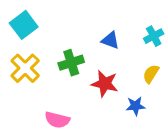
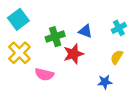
green cross: (71, 63) -> (55, 37), moved
red star: (105, 84) -> (73, 54), moved, turned -30
pink semicircle: (57, 120) -> (44, 74), moved

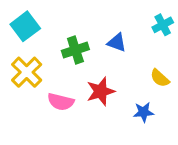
cyan cross: (119, 28) -> (163, 25), moved
red star: (73, 54) -> (101, 91), moved
yellow semicircle: (117, 57) -> (160, 78), turned -80

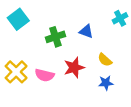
yellow cross: (27, 72) -> (16, 72), moved
yellow semicircle: (160, 78) -> (105, 60), moved

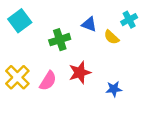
blue triangle: (86, 31) -> (89, 24), moved
yellow semicircle: (105, 60) -> (111, 37), moved
pink semicircle: (45, 75) -> (48, 81), turned -72

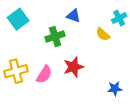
blue triangle: (89, 24) -> (74, 16), moved
yellow cross: (17, 77) -> (16, 71), turned 30
blue star: (114, 89) -> (115, 89), moved

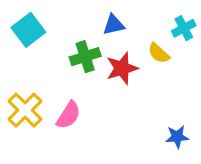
blue triangle: (74, 16) -> (114, 25), turned -32
red star: (74, 67) -> (122, 68), moved
yellow cross: (16, 71) -> (25, 110), turned -30

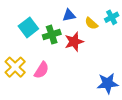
cyan square: (28, 30) -> (28, 27), moved
yellow semicircle: (159, 53) -> (91, 23), moved
blue star: (177, 137) -> (108, 83), size x1.5

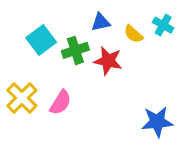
cyan cross: (112, 17) -> (163, 25), turned -32
red star: (74, 42) -> (108, 61), turned 30

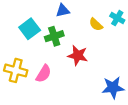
blue triangle: (101, 22) -> (63, 11), moved
red star: (108, 61) -> (78, 55), moved
yellow cross: (22, 98) -> (16, 70), turned -30

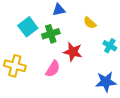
cyan cross: (117, 18) -> (110, 46), moved
pink semicircle: (44, 74) -> (53, 69), moved

